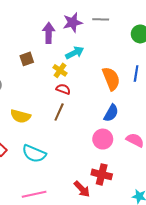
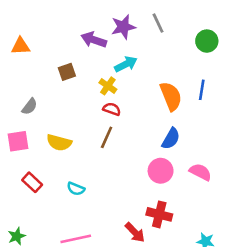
gray line: (101, 19) -> (158, 23), turned 63
purple arrow: (49, 33) -> (94, 40), turned -72
cyan semicircle: (34, 154) -> (76, 189), size x0.6

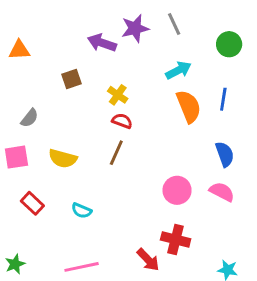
cyan arrow: (126, 64) -> (178, 70), moved
blue semicircle: (171, 139) -> (225, 154), moved, turned -50

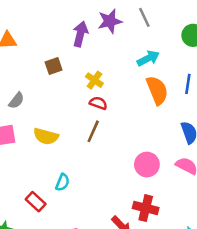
purple arrow: (102, 43) -> (80, 34), turned 85
red rectangle: (32, 203) -> (36, 202), moved
cyan semicircle: (82, 211) -> (62, 182), turned -90

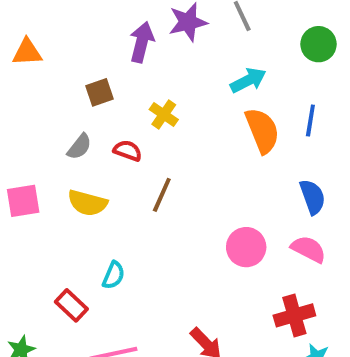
gray semicircle: (16, 101) -> (79, 147), moved
red semicircle: (98, 103) -> (128, 151), moved
red cross: (146, 208) -> (294, 315), moved, turned -30

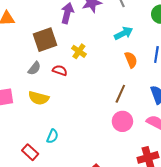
brown square: (99, 92) -> (45, 40), size x1.6
orange semicircle: (262, 131) -> (131, 60), size x0.7
brown line: (162, 195) -> (120, 94), moved

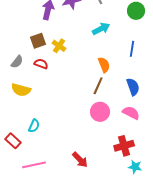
brown square: (45, 40) -> (38, 41), moved, size x0.7
orange semicircle: (131, 60) -> (104, 65), moved

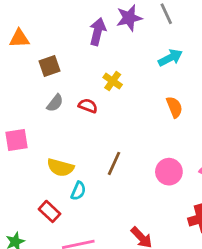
brown square: (38, 41) -> (49, 66), moved
brown line: (98, 86) -> (114, 163), moved
yellow semicircle: (21, 90) -> (60, 168), moved

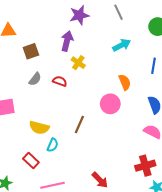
purple star: (129, 18) -> (79, 15), moved
purple arrow: (98, 32) -> (67, 41), moved
pink circle: (169, 172) -> (110, 104), moved

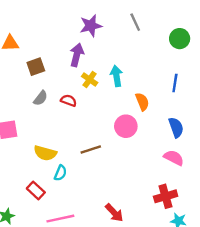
cyan arrow: (122, 45) -> (116, 76), moved, turned -72
brown line: (79, 124) -> (91, 150), turned 48

